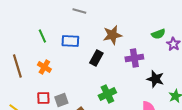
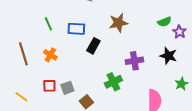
black rectangle: (96, 58) -> (93, 46), moved
purple cross: (134, 58) -> (134, 61), moved
black star: (155, 79) -> (168, 56), moved

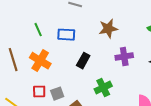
black rectangle: (93, 46) -> (83, 61), moved
orange cross: (50, 55) -> (40, 61), size x1.5
purple cross: (134, 61) -> (124, 57), moved

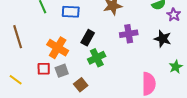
orange cross: (40, 61) -> (58, 48), moved
green cross: (103, 88) -> (97, 58), moved

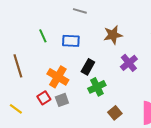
purple cross: (129, 34) -> (129, 63), turned -30
red square: (44, 69) -> (44, 98), turned -32
brown square: (81, 85) -> (115, 113), moved

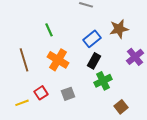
blue rectangle: (71, 41) -> (92, 39), moved, turned -42
orange cross: (58, 77) -> (58, 60), moved
red square: (44, 98) -> (41, 93), moved
yellow line: (16, 109) -> (22, 103), turned -56

